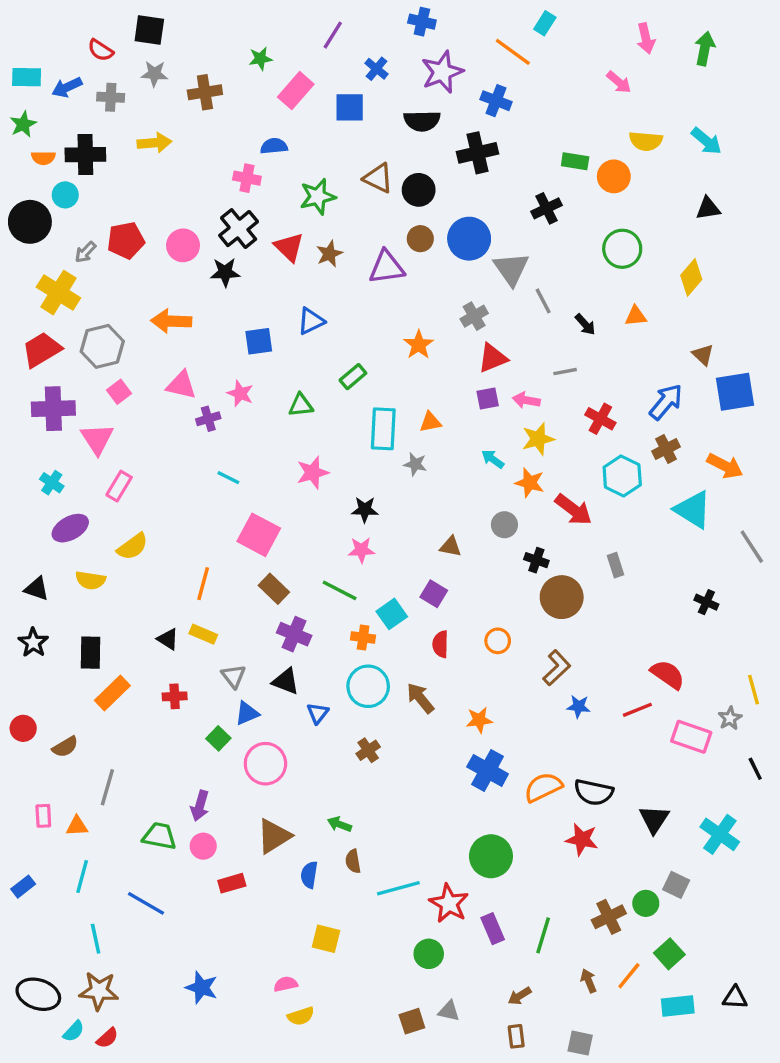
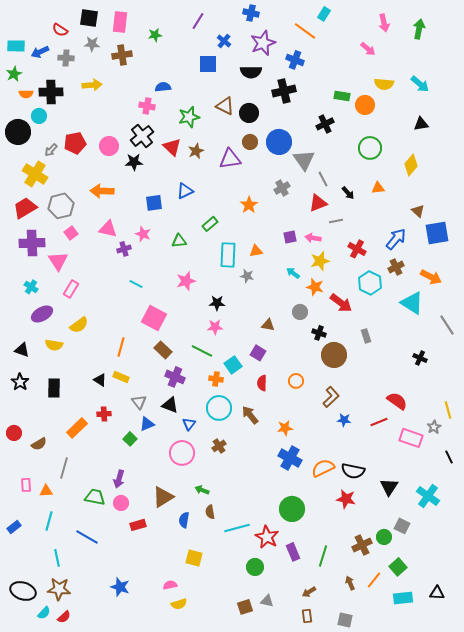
pink rectangle: (296, 91) -> (120, 22), moved, turned -35
red triangle: (493, 358) -> (318, 203), moved
orange rectangle: (112, 693) -> (77, 428), moved
pink circle: (265, 764) -> (182, 453), moved

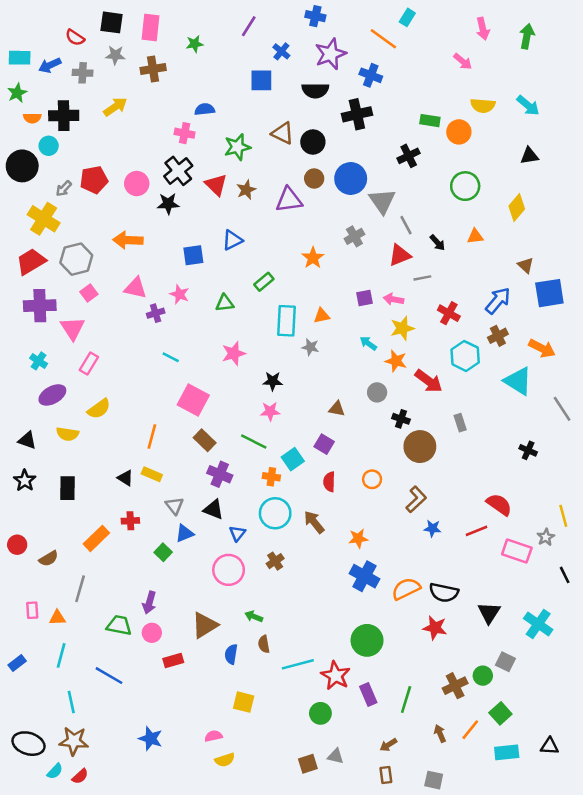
yellow arrow: (92, 85) -> (115, 107), turned -30

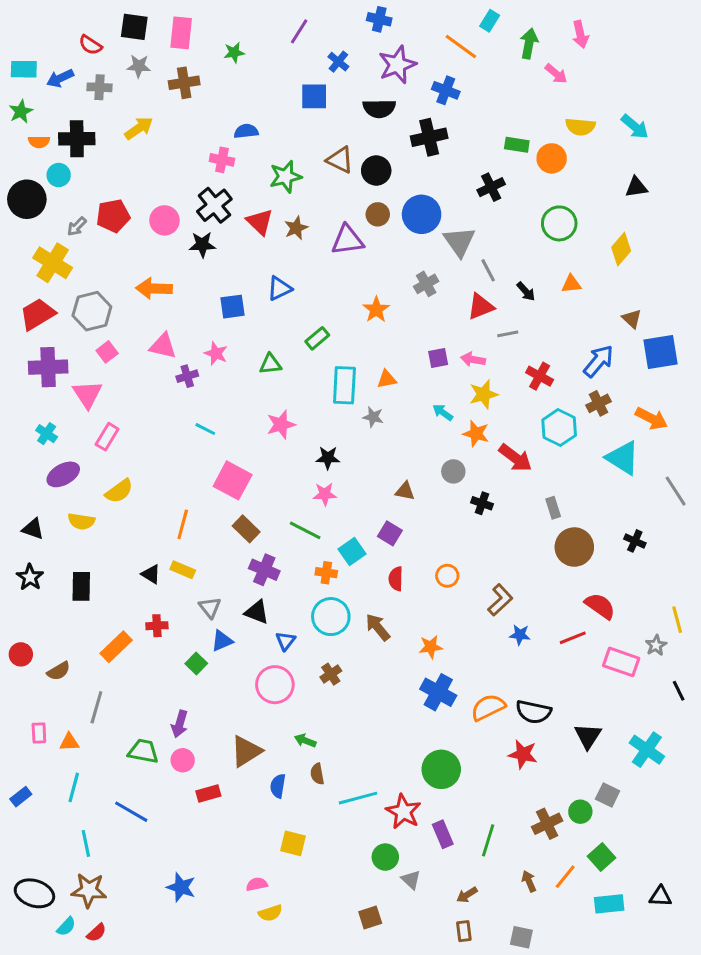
green arrow: (527, 36) -> (529, 43), moved
brown circle: (420, 447) -> (574, 547), moved
gray triangle: (336, 756) -> (411, 880), moved, turned 30

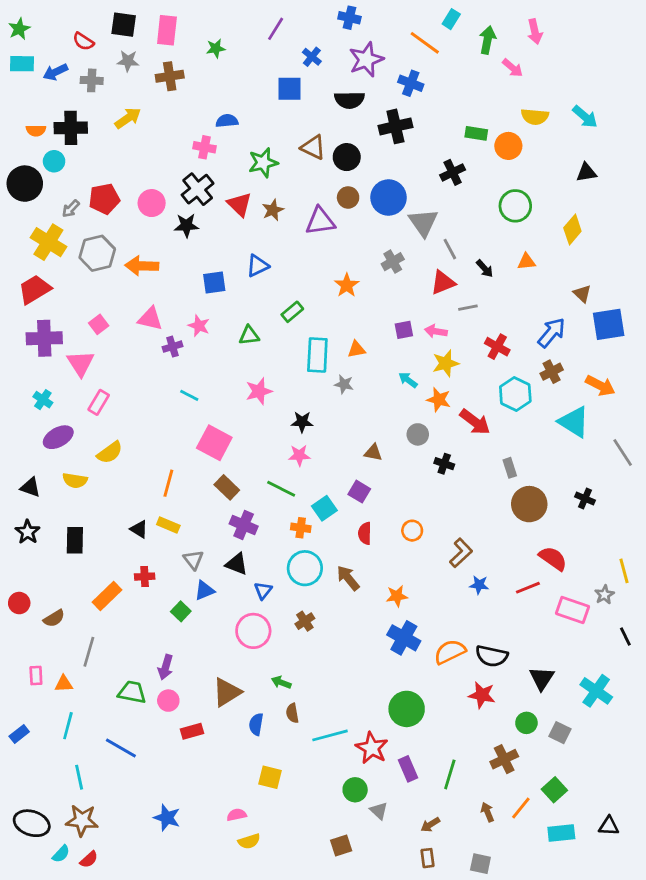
green star: (21, 112) -> (19, 29), moved
gray hexagon: (92, 311) -> (97, 253), moved
green circle: (580, 812) -> (526, 723), moved

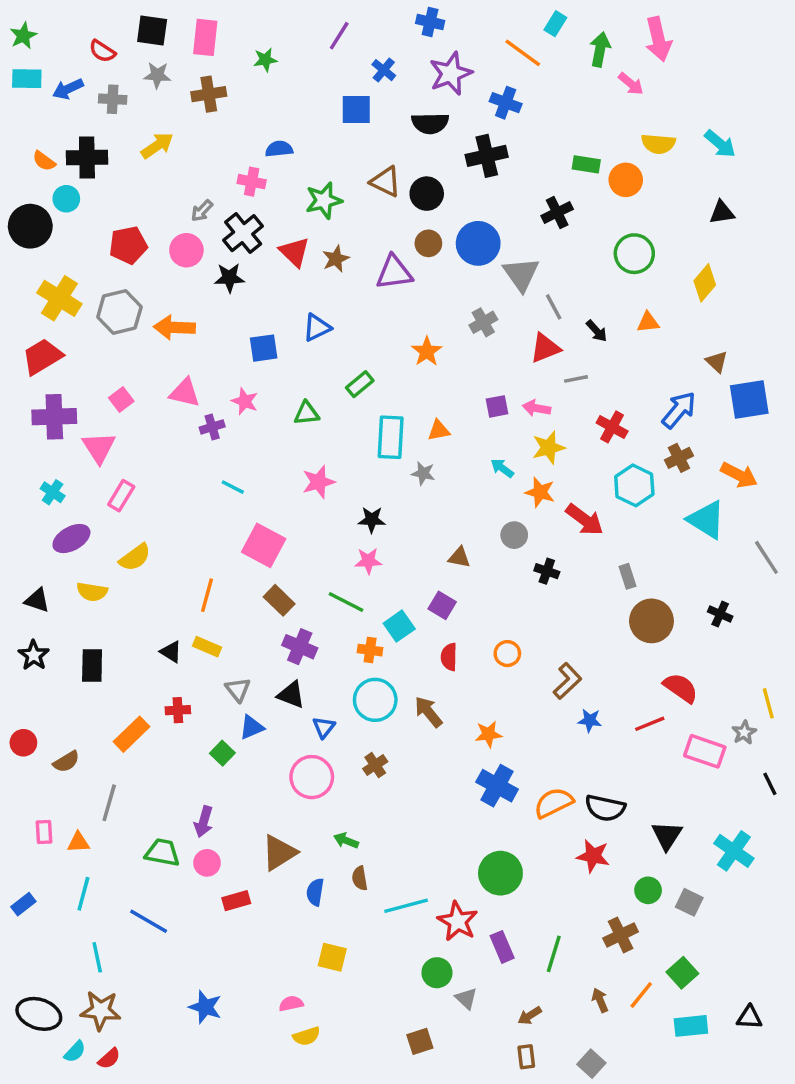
pink arrow: (535, 32) -> (658, 39), size x1.4
orange semicircle: (36, 131) -> (44, 161), turned 36
gray arrow: (71, 209) -> (202, 211), moved
gray square: (480, 864) -> (591, 1064), turned 30

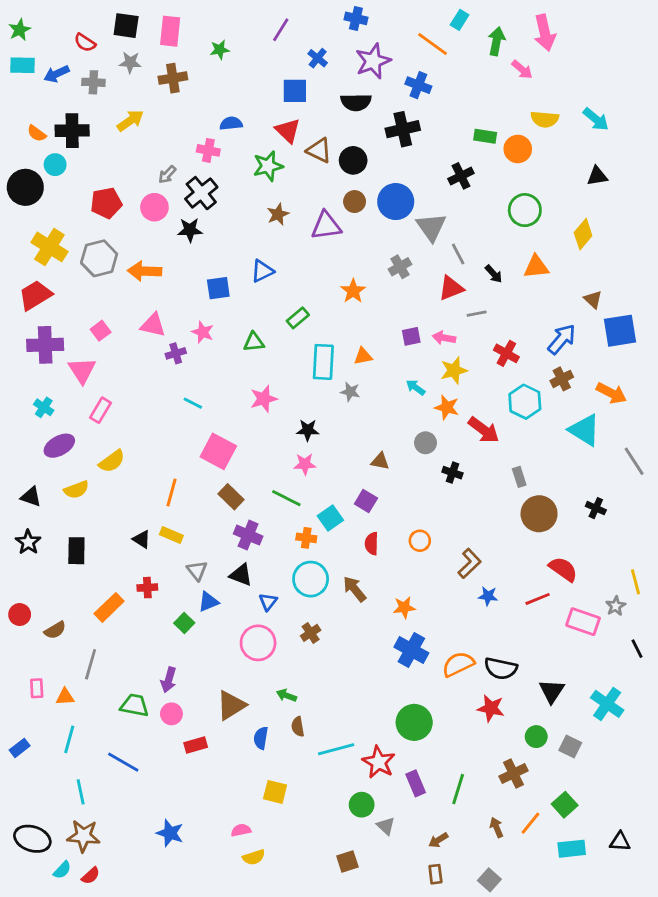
red triangle: (295, 252) -> (288, 131), moved
orange triangle: (648, 322) -> (536, 267), size x1.4
yellow semicircle: (92, 592) -> (76, 490), turned -30

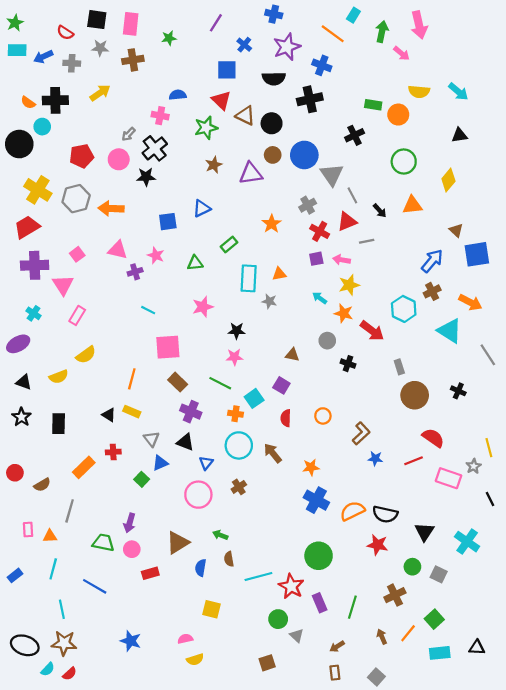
red cross: (506, 353) -> (320, 231), moved
purple ellipse: (59, 446) -> (18, 344), moved
pink square: (218, 451) -> (168, 347), turned -32

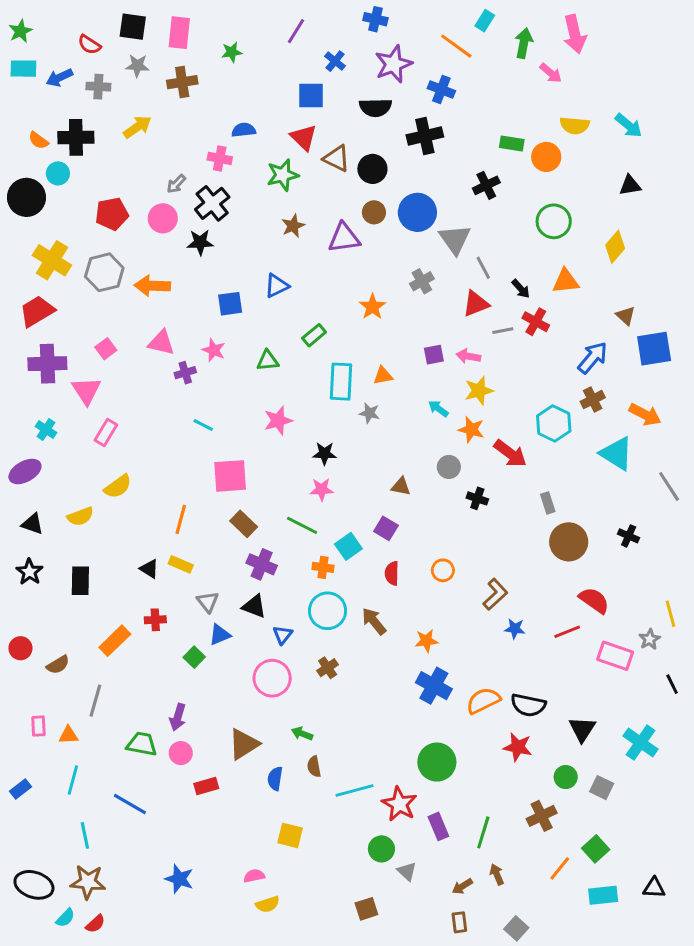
red cross: (320, 231) -> (536, 322), moved
brown arrow: (382, 637) -> (497, 874), moved

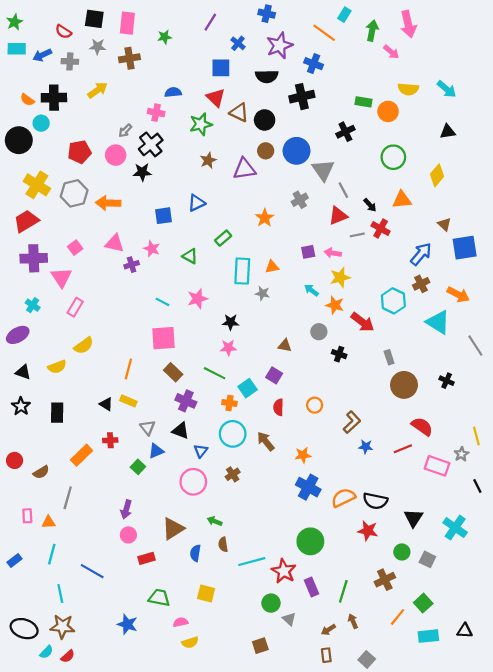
green triangle: (268, 361) -> (190, 256), turned 35
cyan line: (203, 425) -> (162, 302), moved
green trapezoid: (142, 744) -> (159, 598), moved

